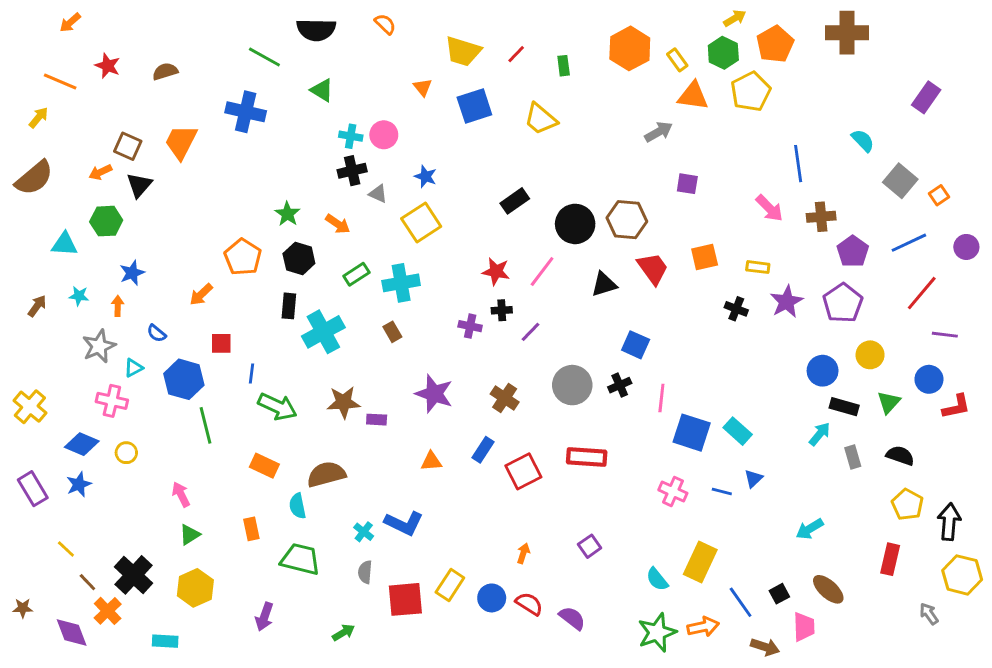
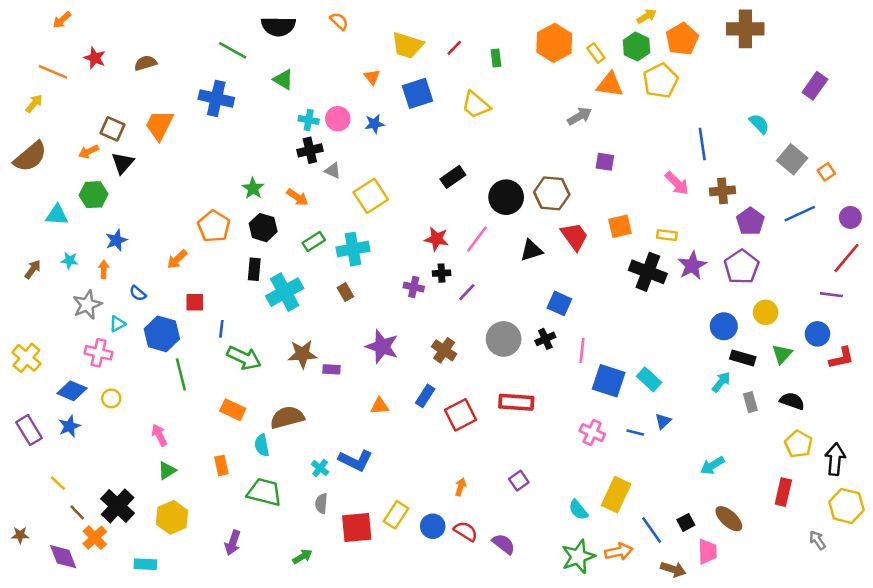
blue star: (426, 176) -> (374, 124), moved, turned -30
red line: (922, 293) -> (847, 258), moved
black cross: (736, 309) -> (648, 272), size x1.8

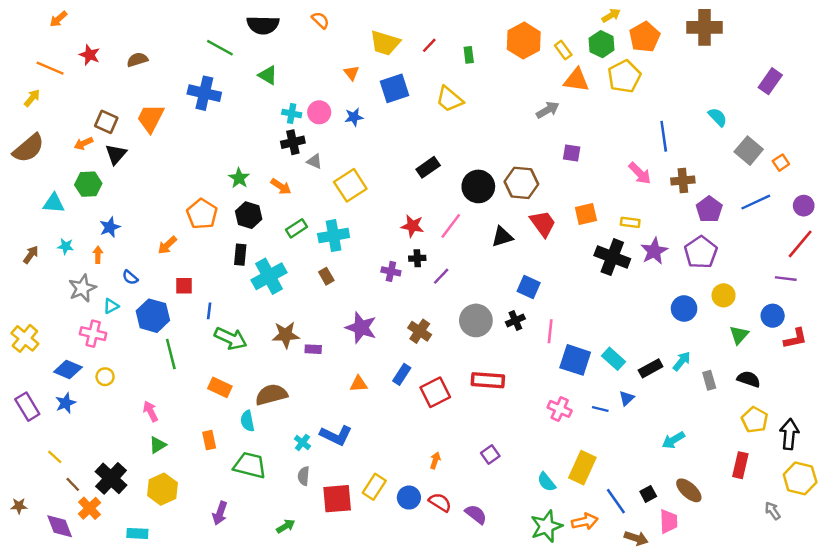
black rectangle: (743, 358) -> (651, 368), moved, turned -45

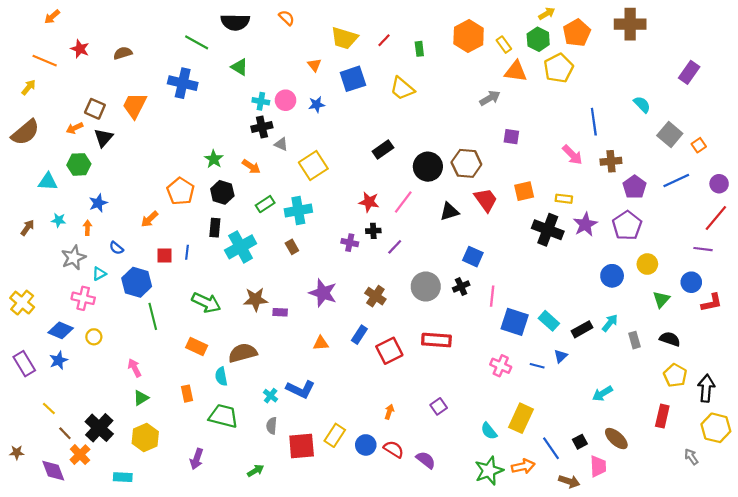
blue line: (209, 311) -> (187, 252), moved

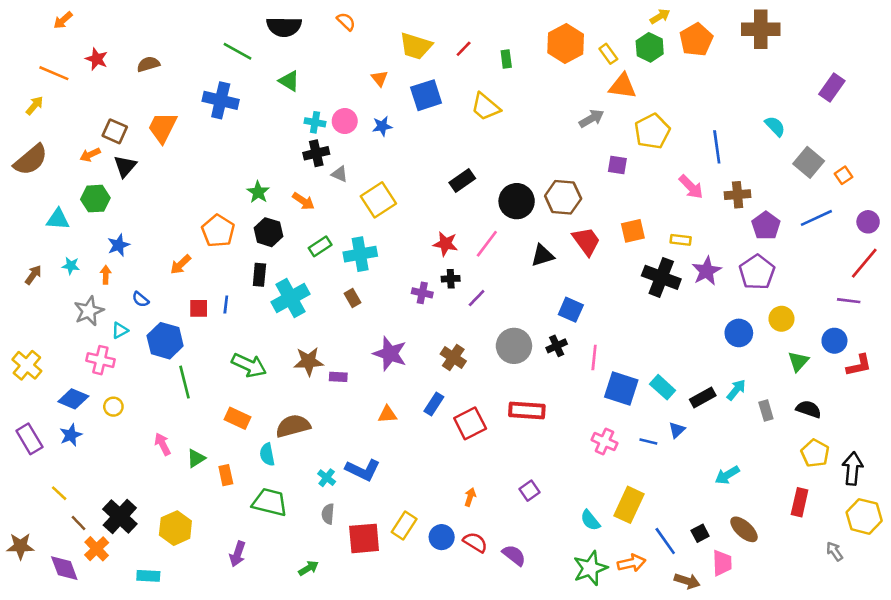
yellow pentagon: (558, 68) -> (652, 131), moved
green triangle: (141, 398) -> (196, 458), moved
brown star: (17, 452) -> (20, 546), size x1.5

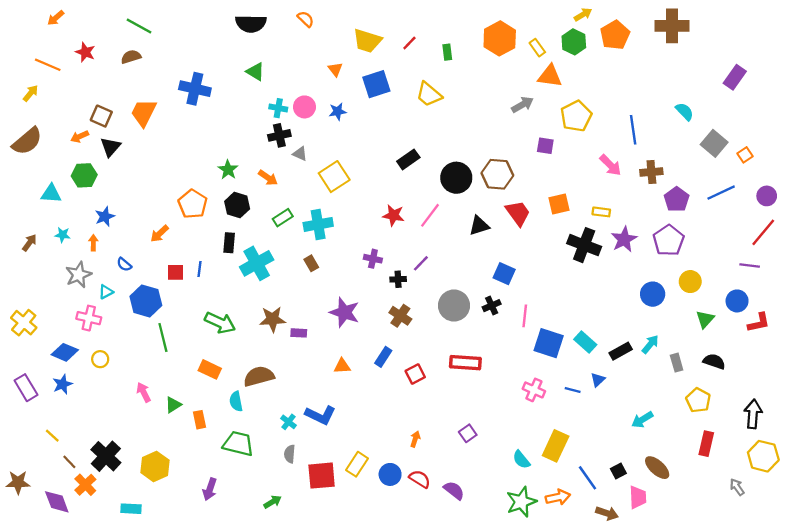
green line: (237, 51) -> (139, 26), moved
black cross: (451, 279) -> (398, 279), moved
red square: (470, 423) -> (415, 374), size x0.7
yellow pentagon: (815, 453) -> (698, 400), moved

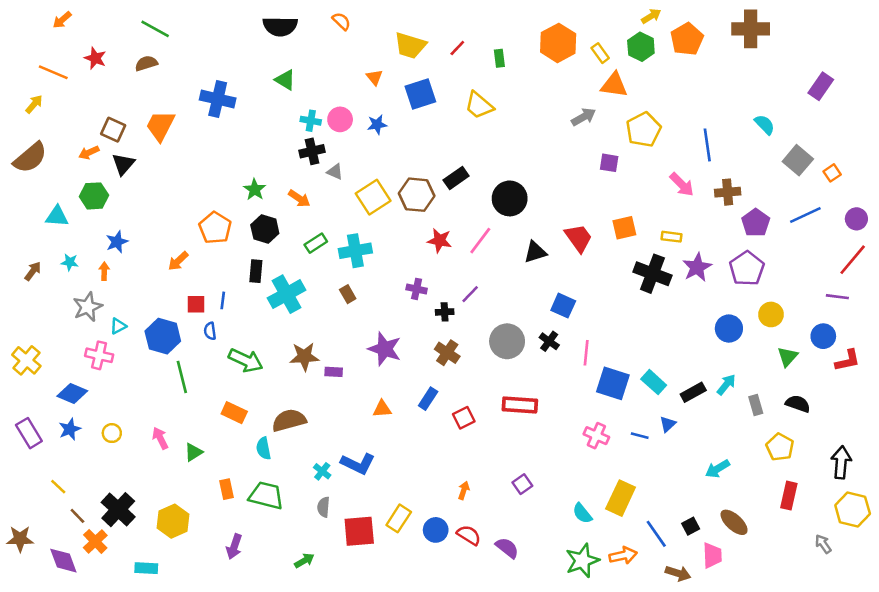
brown hexagon: (497, 174) -> (417, 195), moved
blue semicircle: (124, 264) -> (210, 331), moved, turned 42
black cross: (492, 306) -> (549, 341), turned -30
yellow circle: (100, 359) -> (112, 433), moved
orange rectangle: (199, 420) -> (227, 489), moved

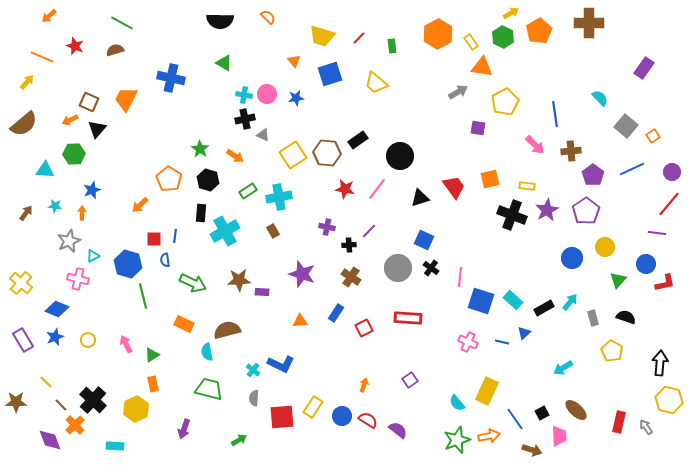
blue square: (563, 306) -> (424, 240), moved
orange rectangle: (227, 489) -> (153, 384), moved
red rectangle: (789, 496) -> (619, 422), moved
brown star: (20, 539) -> (16, 402), moved

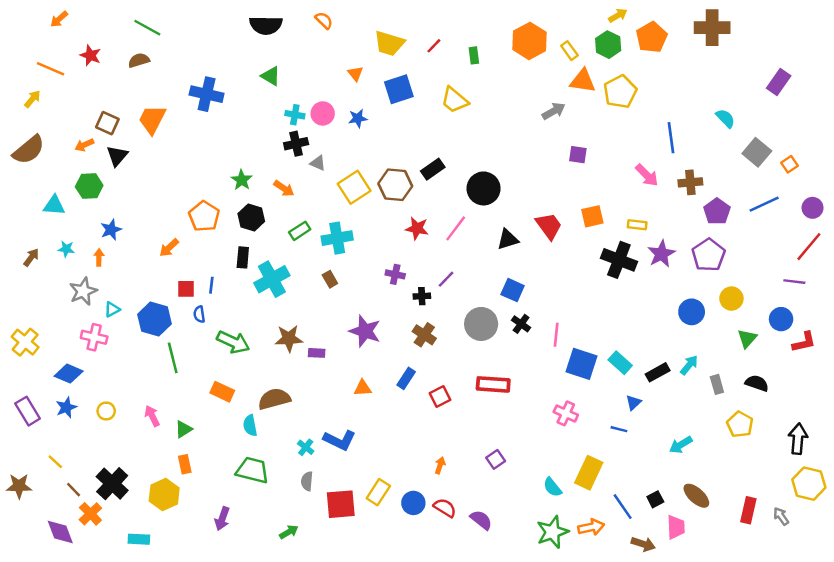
yellow pentagon: (505, 102) -> (620, 92), moved
blue line: (502, 342) -> (619, 429), moved

